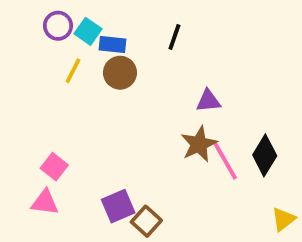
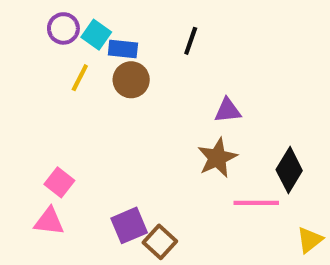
pink line: (225, 161) -> (256, 203), moved, turned -60

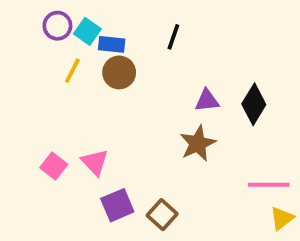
black diamond: (289, 170) -> (254, 104), moved
pink line: (256, 203) -> (269, 185), moved
pink triangle: (49, 221) -> (95, 162), moved, turned 40
brown square: (160, 242) -> (162, 215), moved

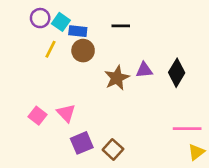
black line: (173, 37) -> (121, 26), turned 72
brown star: (198, 144) -> (117, 78), moved

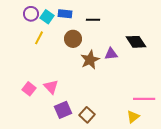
blue rectangle: (78, 31) -> (65, 14), moved
brown circle: (83, 51) -> (73, 39), moved
black diamond: (177, 73) -> (136, 42), moved, turned -65
yellow triangle: (196, 152) -> (133, 117), moved

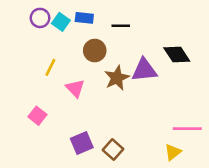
yellow line: (39, 38) -> (50, 67), moved
purple triangle: (111, 54) -> (144, 70), size x1.5
pink triangle: (51, 87) -> (75, 88), moved

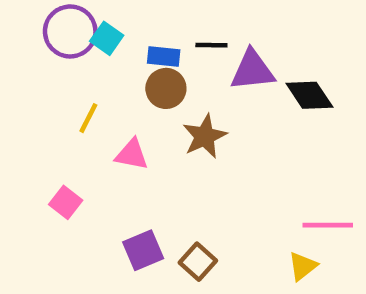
purple circle: (40, 18) -> (70, 31), size x1.5
blue rectangle: (84, 18) -> (164, 57), moved
purple triangle: (144, 70) -> (252, 70), moved
pink triangle: (75, 88) -> (132, 155), turned -36

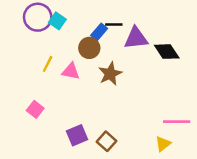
blue rectangle: (164, 57) -> (99, 32), moved, turned -56
pink triangle: (132, 155) -> (71, 71), moved

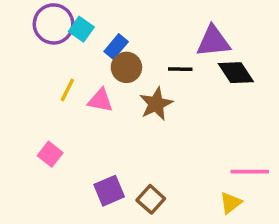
black line: (114, 25) -> (180, 69), moved
blue rectangle: (99, 32) -> (116, 47), moved
purple triangle: (136, 38) -> (213, 41), moved

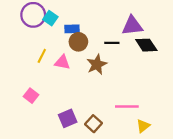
blue rectangle: (116, 47) -> (72, 29), turned 48
pink line: (250, 172) -> (127, 106), moved

